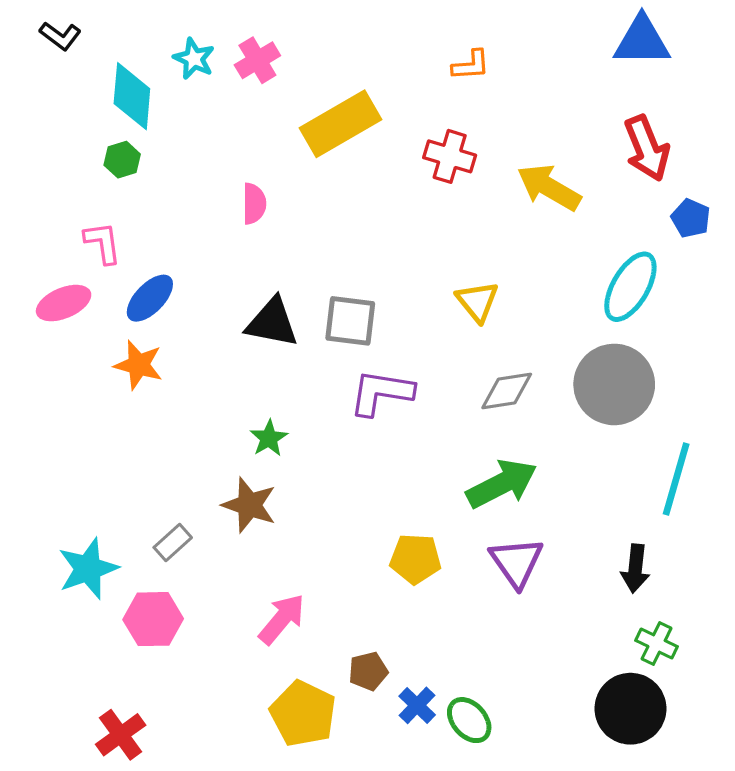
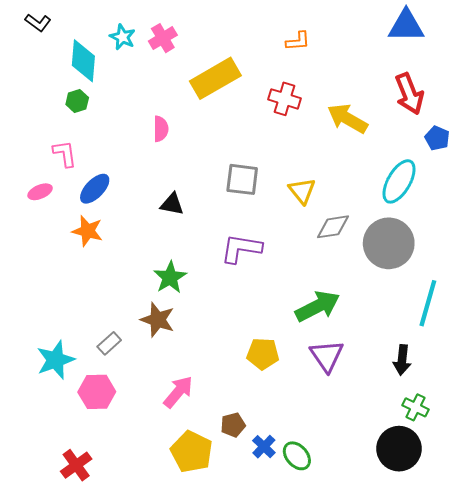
pink ellipse: (64, 303) -> (40, 192), size x0.7
gray square: (350, 321) -> (242, 179), moved
black triangle: (272, 323) -> (172, 204), size x0.7
gray diamond: (507, 391) -> (333, 227), moved
green star: (269, 438) -> (170, 277), size x1.4

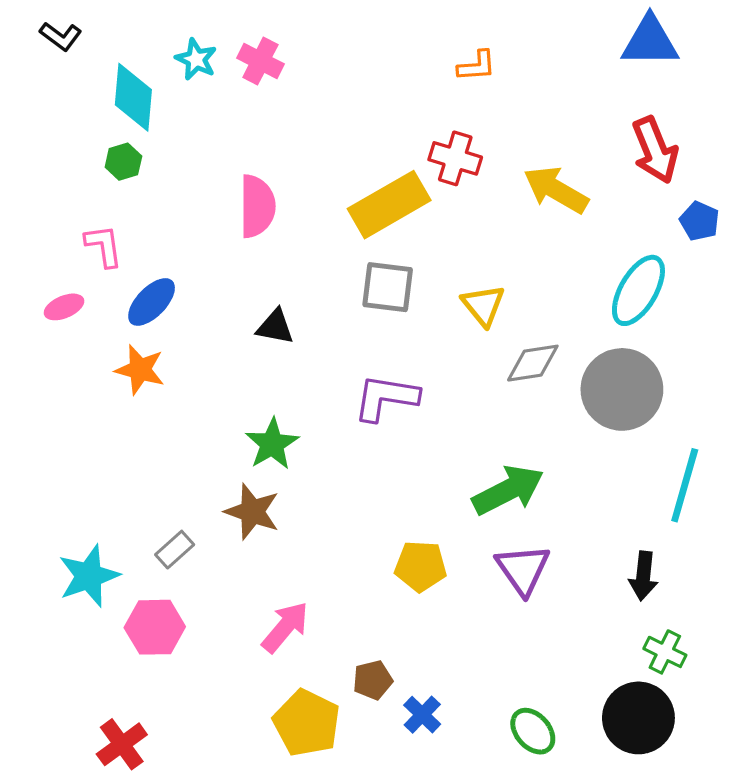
pink cross: (163, 38) -> (260, 61), turned -32
yellow rectangle: (215, 78) -> (389, 205), moved
pink semicircle: (161, 129) -> (257, 206), size x1.5
green ellipse: (297, 456) -> (533, 731), moved

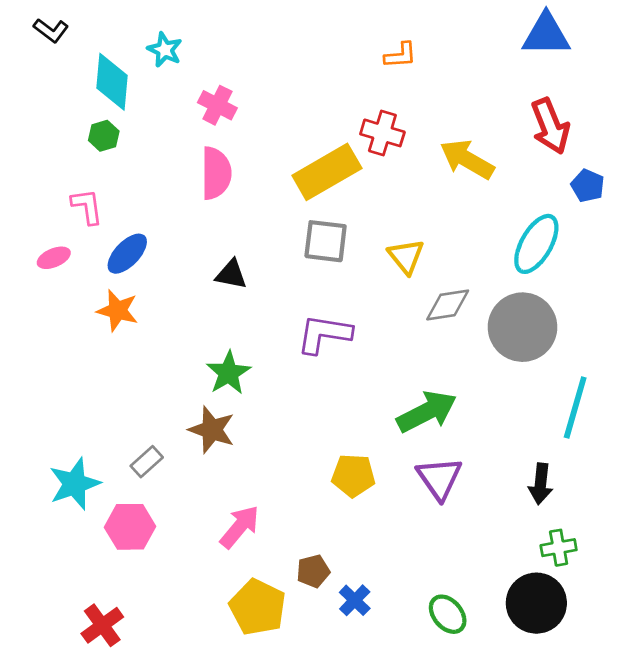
pink cross: (260, 61) -> (217, 105), moved
green cross: (665, 652) -> (559, 548), turned -36

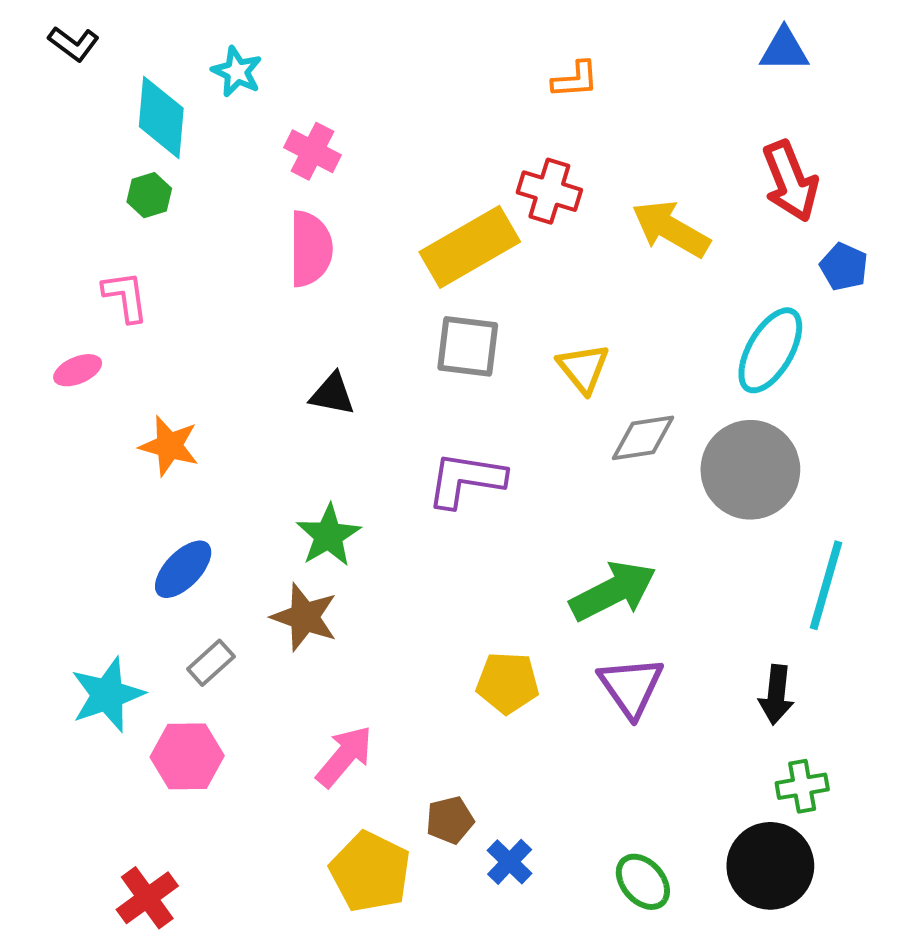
blue triangle: (546, 35) -> (784, 50), size x0.7
blue ellipse: (127, 254) -> (183, 569), moved

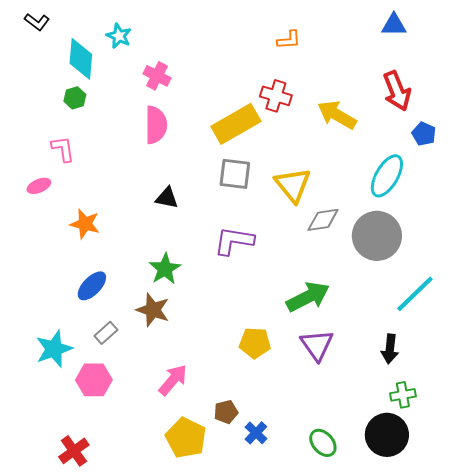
yellow triangle: (583, 368) -> (293, 185), size x1.4
cyan line: (826, 585) -> (415, 294), turned 30

